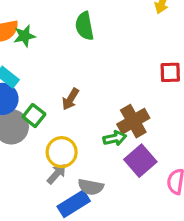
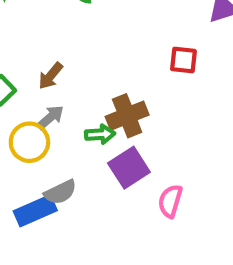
gray arrow: (57, 174) -> (50, 117), moved
gray semicircle: (91, 187) -> (60, 192), turned -45

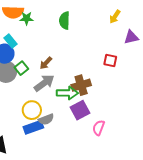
gray arrow: (50, 117) -> (44, 83), size x1.5
green arrow: (100, 134) -> (67, 93), size x1.5
yellow circle: (29, 142) -> (32, 110), moved

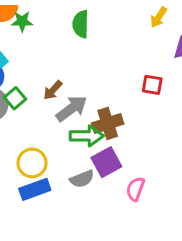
gray arrow: (44, 83) -> (72, 109), moved
gray semicircle: (46, 119) -> (82, 179), moved

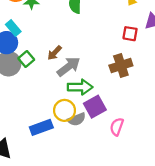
red square: (152, 85) -> (130, 34), moved
brown cross: (108, 123) -> (121, 66), moved
yellow circle: (32, 163) -> (65, 110), moved

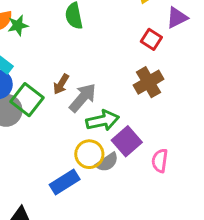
red square: (130, 34) -> (151, 39), turned 35
green square: (26, 59) -> (27, 100), size x1.5

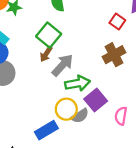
green square: (27, 100) -> (49, 35), moved

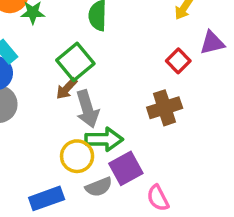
gray arrow: (63, 65) -> (87, 109), turned 110
yellow circle: (66, 109) -> (77, 156), moved
pink semicircle: (121, 116) -> (158, 198), turned -48

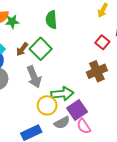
brown arrow: (67, 89) -> (22, 49), moved
gray arrow: (87, 109) -> (34, 77), moved
pink semicircle: (158, 198) -> (84, 126), moved

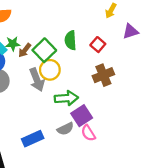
green semicircle: (51, 20) -> (71, 40), moved
green star: (12, 22) -> (13, 44), moved
red square: (102, 42) -> (98, 45), moved
yellow circle: (47, 105) -> (50, 70), moved

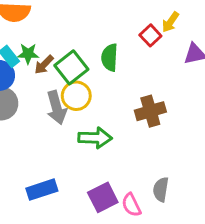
red square: (98, 45) -> (150, 35), moved
purple square: (82, 116) -> (103, 197), moved
gray semicircle: (65, 129) -> (161, 189), moved, turned 119
pink semicircle: (88, 133) -> (131, 205), moved

